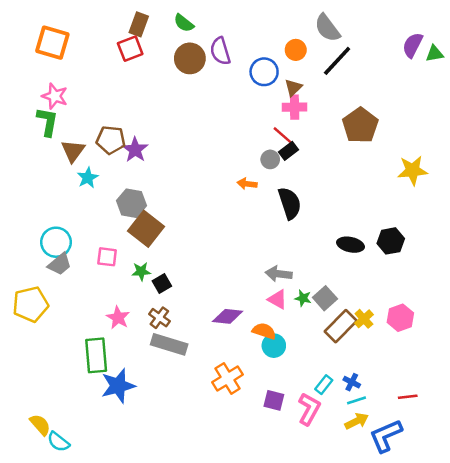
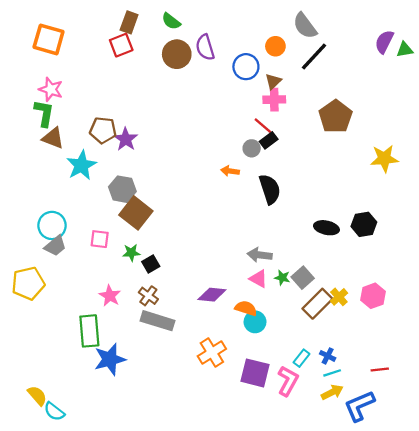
brown triangle: (73, 151) -> (53, 138), moved, turned -45
cyan star: (88, 178) -> (81, 165), size x1.5
purple square: (274, 400) -> (255, 373), size x1.5

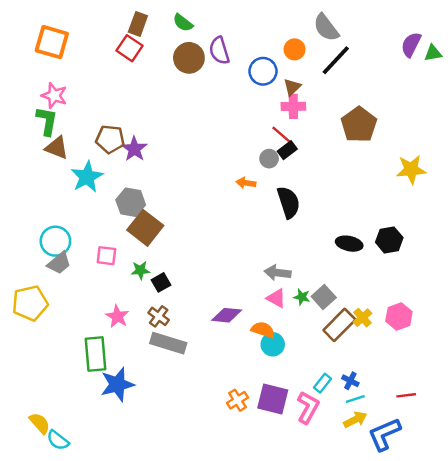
red square: (121, 45) -> (129, 48), turned -35
orange cross: (212, 353) -> (237, 400), moved, size x0.7

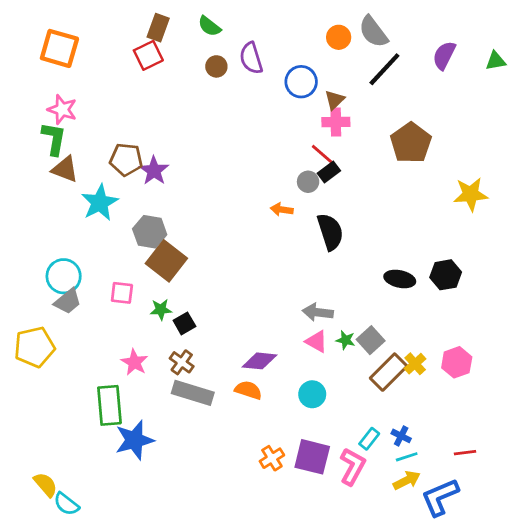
purple semicircle: (411, 45) -> (444, 55), moved
red square: (129, 48) -> (148, 55), turned 30
orange circle: (295, 49) -> (339, 37), moved
brown circle: (189, 58) -> (216, 66), size x0.6
orange semicircle: (263, 330) -> (248, 390), moved

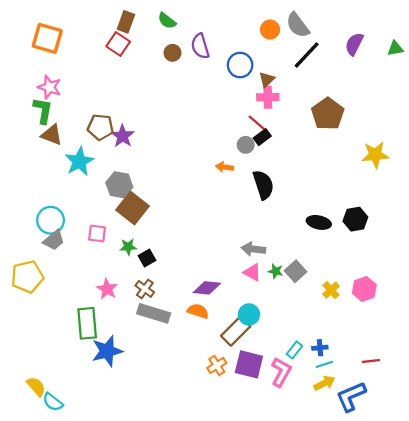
red square: (148, 55) -> (118, 44), turned -30
brown rectangle: (389, 372) -> (236, 331), moved
blue cross: (401, 436) -> (320, 348), turned -32

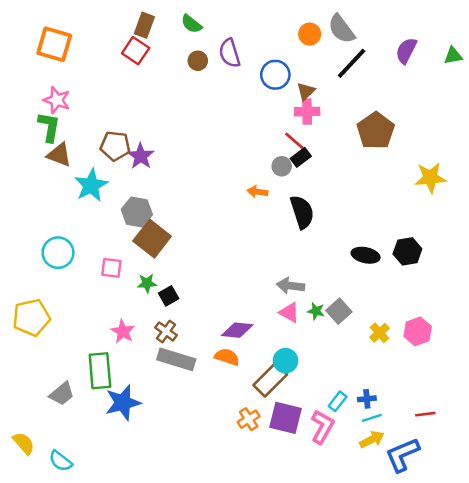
gray trapezoid: (54, 240) -> (62, 394), moved
yellow semicircle: (36, 387) -> (24, 443), moved

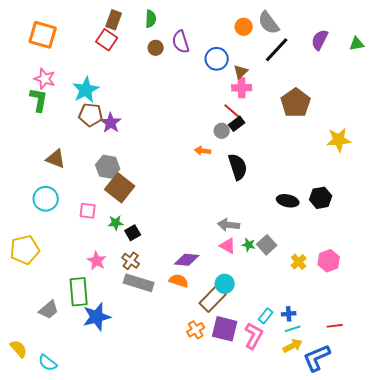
green semicircle: (191, 24) -> (151, 19), turned -126
brown triangle: (59, 155) -> (56, 159), moved
cyan star: (91, 185) -> (86, 90), moved

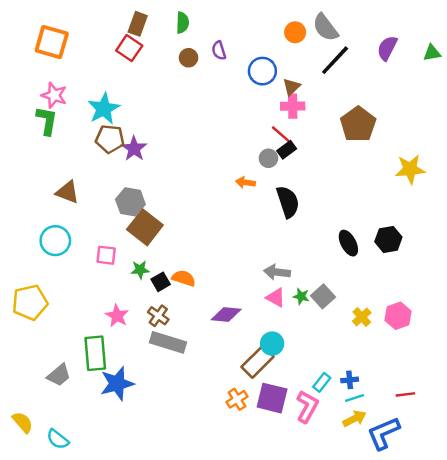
purple semicircle: (181, 42) -> (219, 50), size x0.7
black ellipse: (288, 201) -> (348, 243), turned 50
orange semicircle: (179, 281) -> (184, 278), moved

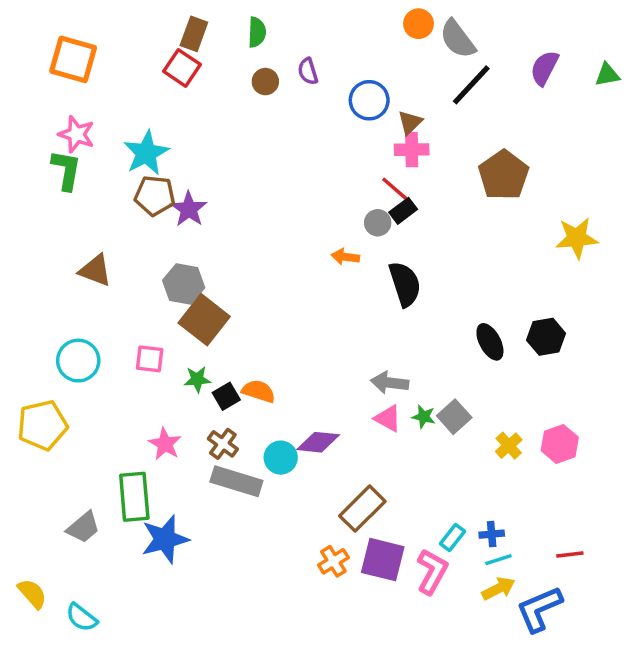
orange circle: (295, 32) -> (418, 24), moved
cyan circle: (55, 241) -> (78, 361), moved
cyan circle: (272, 344) -> (281, 458), moved

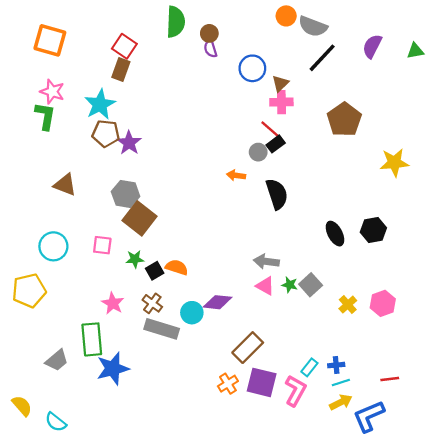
green semicircle: (257, 32) -> (176, 22), size x1.5
brown rectangle: (194, 34) -> (121, 69), moved
gray semicircle: (458, 39) -> (313, 26), turned -32
brown circle: (265, 82) -> (209, 33), moved

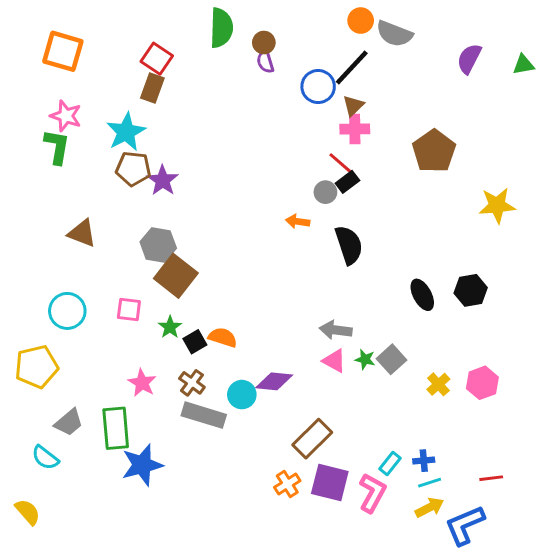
black line: (322, 58) -> (352, 67), moved
green star: (135, 259) -> (170, 327), turned -30
gray trapezoid: (57, 360) -> (69, 422), moved
cyan semicircle: (56, 422) -> (45, 458), moved

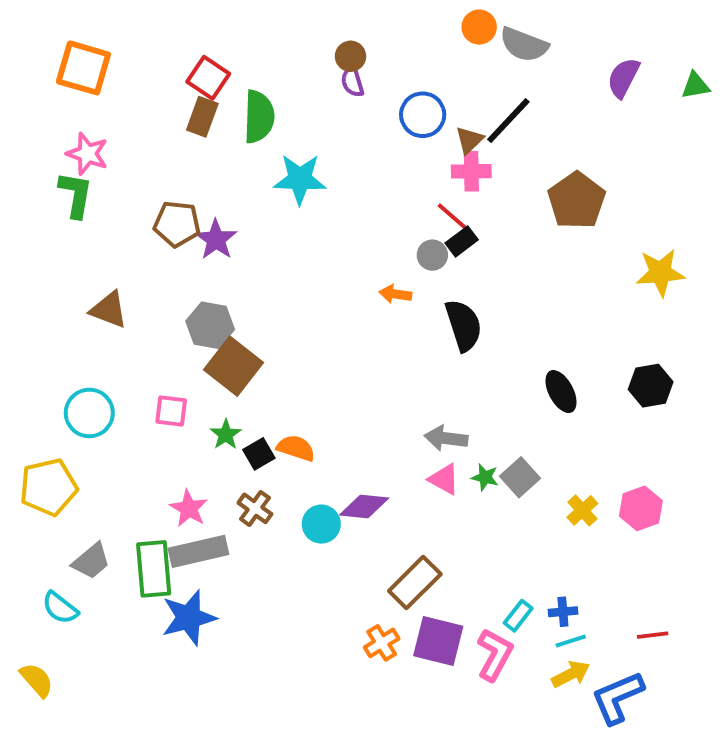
green semicircle: (221, 28) -> (259, 117), moved
black line: (352, 67) -> (508, 121), moved
cyan star: (126, 132) -> (300, 179), moved, turned 30
black hexagon: (471, 290) -> (651, 386), moved
gray rectangle: (204, 415) -> (198, 551), moved, turned -30

